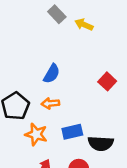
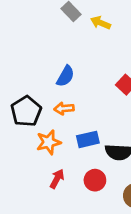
orange star: (36, 134) -> (49, 142), turned -30

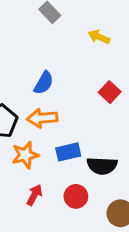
yellow arrow: (101, 23) -> (99, 37), moved
orange arrow: (64, 108) -> (42, 118), size x1.4

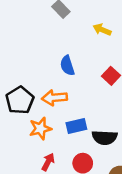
blue semicircle: (44, 83) -> (67, 66), moved, turned 132

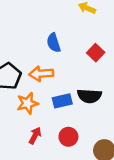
black semicircle: (105, 137) -> (89, 96), moved

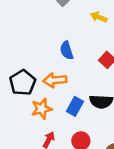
blue rectangle: (62, 101) -> (75, 106), turned -48

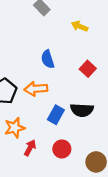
orange star: (42, 109) -> (15, 128), moved

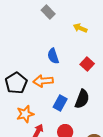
black semicircle: (82, 110) -> (82, 99), turned -72

